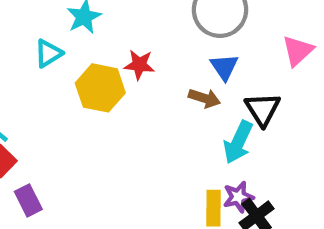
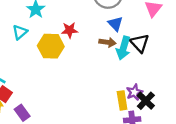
cyan arrow: (238, 142) -> (123, 48), moved

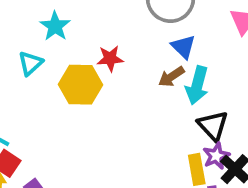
brown arrow: (107, 42) -> (171, 77), turned 140
black triangle: (140, 43) -> (213, 126), moved

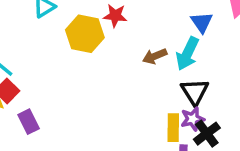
blue triangle: (183, 47) -> (202, 22), moved
brown arrow: (171, 77) -> (155, 56), moved

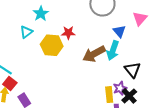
brown arrow: (155, 56) -> (94, 54), size x1.6
black triangle: (195, 92) -> (132, 70), moved

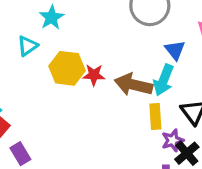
red star: (68, 33) -> (94, 75), moved
brown arrow: (94, 54) -> (133, 85), turned 40
yellow rectangle: (109, 95) -> (155, 117), moved

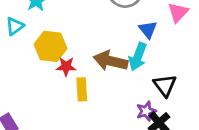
red star: (94, 75) -> (66, 66), moved
yellow rectangle: (155, 117) -> (82, 89), moved

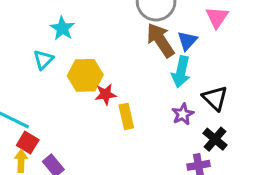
blue triangle: (148, 30) -> (187, 41), turned 30
brown arrow: (111, 61) -> (160, 40), moved, turned 52
purple star: (146, 111) -> (183, 114), moved

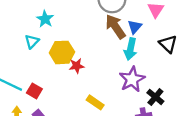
black triangle: (215, 98) -> (168, 44), moved
purple star: (183, 114) -> (132, 79), size x1.6
yellow rectangle: (126, 116) -> (95, 102), moved, turned -42
red square: (28, 143) -> (34, 91), moved

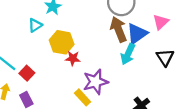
blue triangle: (135, 27) -> (137, 34), size x1.5
purple star: (132, 79) -> (96, 82), moved

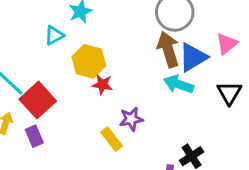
cyan arrow: (128, 54) -> (179, 84), turned 80
red square: (27, 73) -> (38, 100), size x1.6
purple star: (96, 82) -> (131, 119), size x0.7

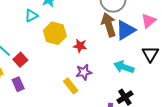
cyan arrow: (179, 84) -> (124, 67), moved
red star: (102, 85) -> (80, 46), moved
red square: (38, 100) -> (20, 60), size x0.6

